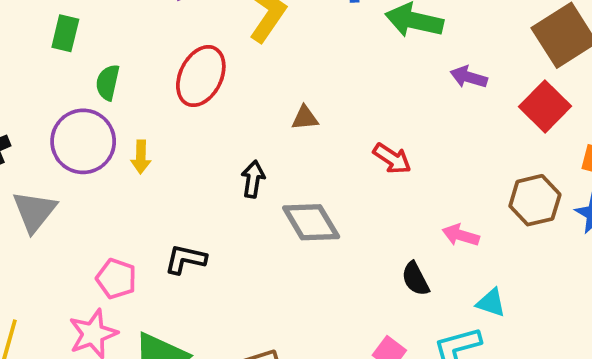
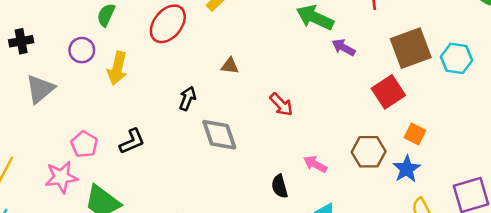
purple arrow: (469, 77) -> (344, 47), moved
purple circle: (83, 141) -> (82, 50), size x0.6
yellow arrow: (141, 157) -> (117, 68), size x1.5
black L-shape: (185, 259) -> (132, 141), turned 132

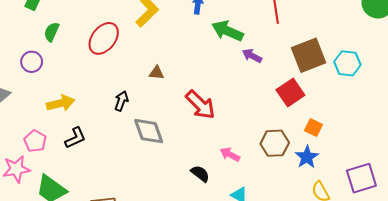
yellow arrow: (117, 68) -> (61, 103), moved, turned -116
red arrow: (281, 105) -> (200, 105), size x1.5
black semicircle: (280, 186) -> (200, 174), turned 144

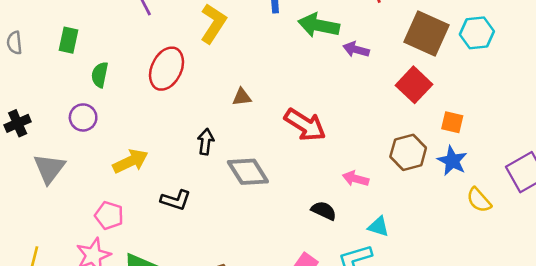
brown square: (309, 55) -> (426, 33), turned -32
black L-shape: (75, 138) -> (176, 200), moved, turned 55

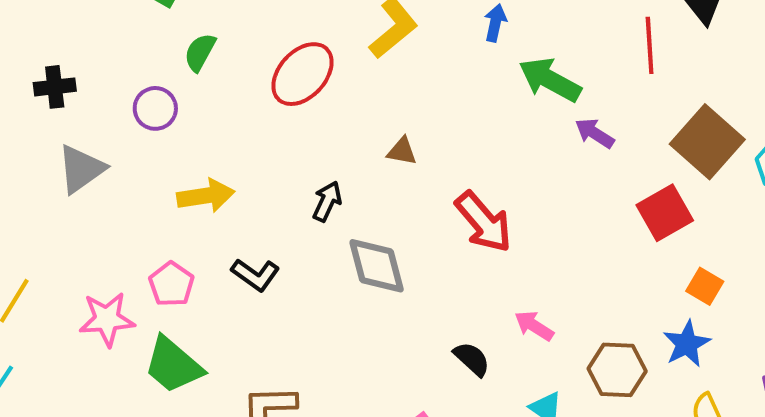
brown hexagon: (408, 152) -> (617, 370), moved
pink pentagon: (109, 215) -> (171, 284), moved

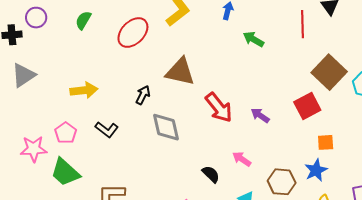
green arrow: (550, 80) -> (253, 39), size x0.7
purple circle: (155, 108) -> (36, 18), moved
purple arrow: (595, 133) -> (260, 115), moved
brown triangle: (402, 151) -> (180, 72), size x2.0
orange square: (705, 286) -> (326, 142), turned -36

